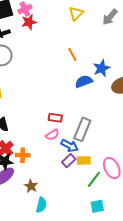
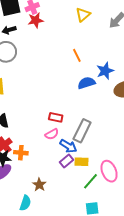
brown star: (31, 186) -> (39, 185), moved
cyan semicircle: (41, 205) -> (25, 203), moved

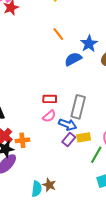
brown star: (39, 185) -> (49, 185), moved

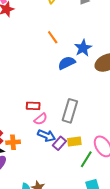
red rectangle: (50, 99) -> (33, 106), moved
blue arrow: (68, 125) -> (46, 136), moved

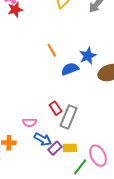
orange line: (53, 37) -> (52, 50), moved
red rectangle: (33, 106) -> (55, 108), moved, turned 48
pink semicircle: (41, 119) -> (30, 122), moved, turned 32

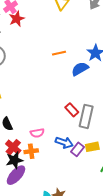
orange line: (52, 50) -> (59, 53), turned -64
pink semicircle: (30, 122) -> (37, 133), moved

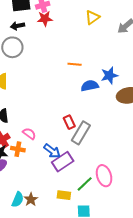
pink semicircle: (37, 133) -> (29, 134), turned -152
yellow rectangle: (92, 147) -> (64, 195), moved
purple rectangle: (78, 149) -> (63, 162), size x1.5

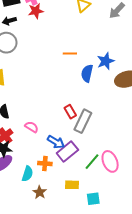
blue semicircle: (90, 86) -> (87, 73), turned -60
orange cross: (18, 149) -> (45, 164), moved
green line: (85, 184) -> (92, 162), moved
cyan semicircle: (18, 200) -> (27, 174), moved

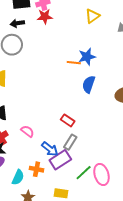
blue star: (106, 61) -> (87, 57), moved
red rectangle: (70, 112) -> (68, 120), turned -32
gray rectangle: (83, 121) -> (70, 142), moved, size x0.7

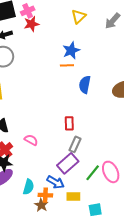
blue star: (87, 57) -> (71, 50), moved
red rectangle: (68, 120) -> (69, 123), turned 64
blue arrow: (50, 149) -> (56, 182), moved
orange cross: (37, 169) -> (45, 195), moved

